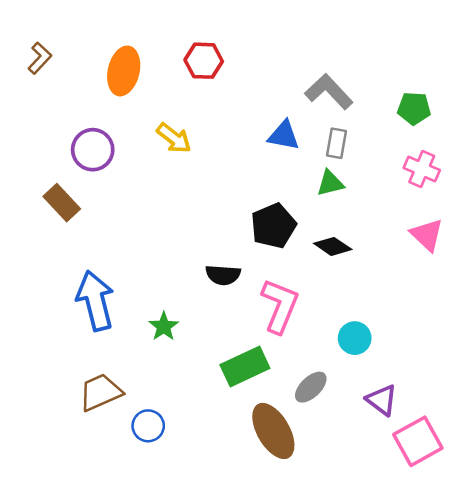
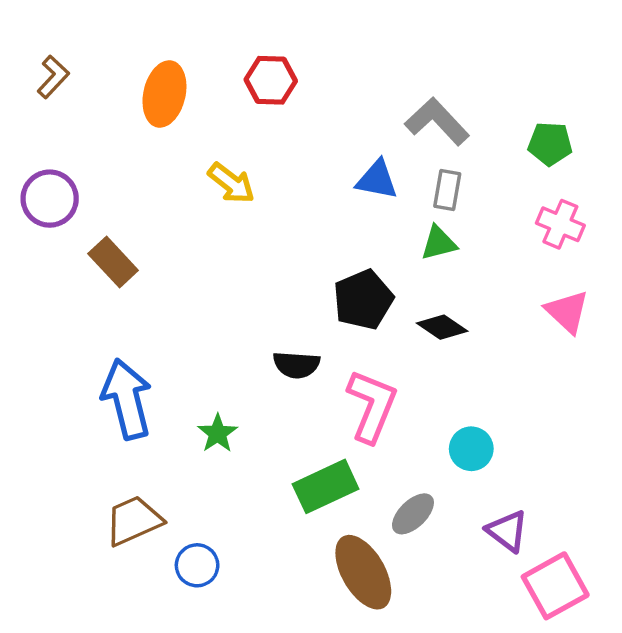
purple circle: (93, 150) -> (50, 199), moved
brown rectangle: (62, 203) -> (113, 262), moved

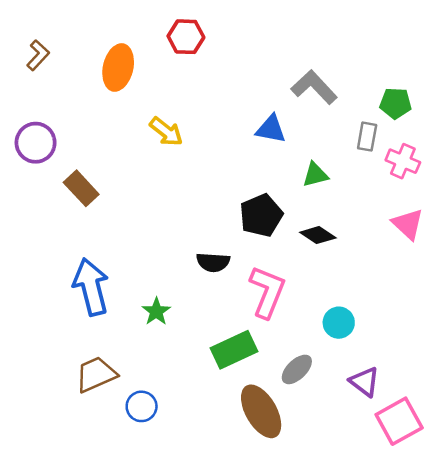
red hexagon: (271, 80) -> (186, 37), moved
gray rectangle: (447, 190) -> (367, 137), moved

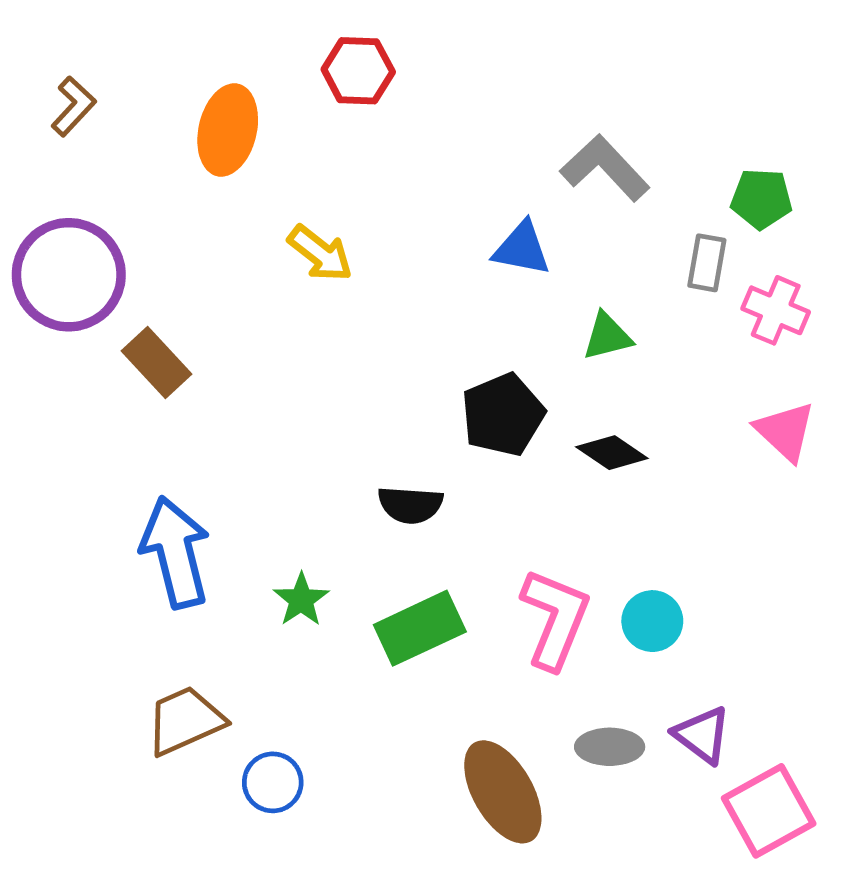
purple circle: (36, 143) -> (69, 275), size x1.4
pink L-shape: (267, 292) -> (555, 619), moved
green rectangle: (234, 350) -> (420, 628), moved
gray ellipse: (297, 369) -> (610, 747), moved, turned 44

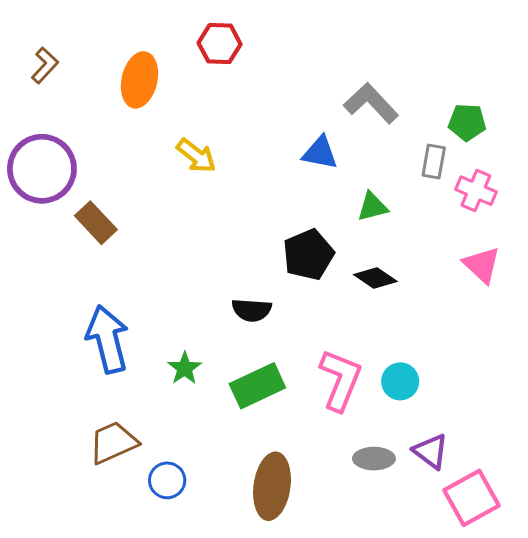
brown ellipse: (503, 792) -> (272, 486), moved, turned 38

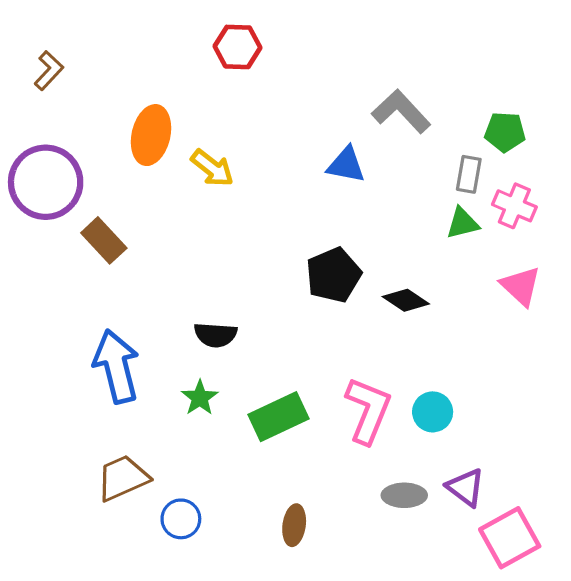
orange ellipse: (139, 80) -> (151, 135), moved
green triangle: (372, 207) -> (462, 223), moved
black semicircle: (252, 310) -> (215, 335), moved
brown ellipse: (272, 486) -> (294, 525), size x0.6

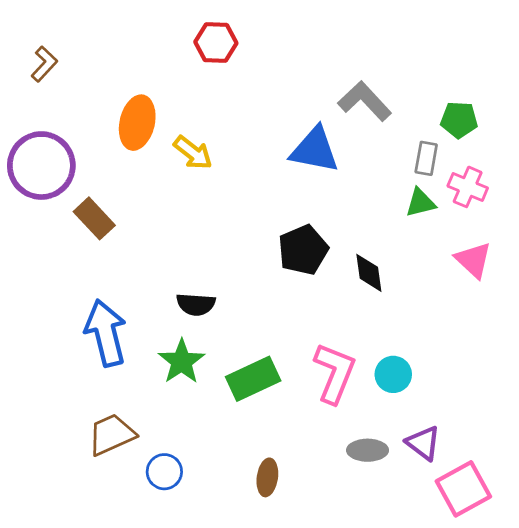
blue triangle: (346, 165) -> (315, 150), size x1.4
black diamond: (406, 300) -> (369, 273), turned 48
green star: (200, 398) -> (182, 362), size x1.4

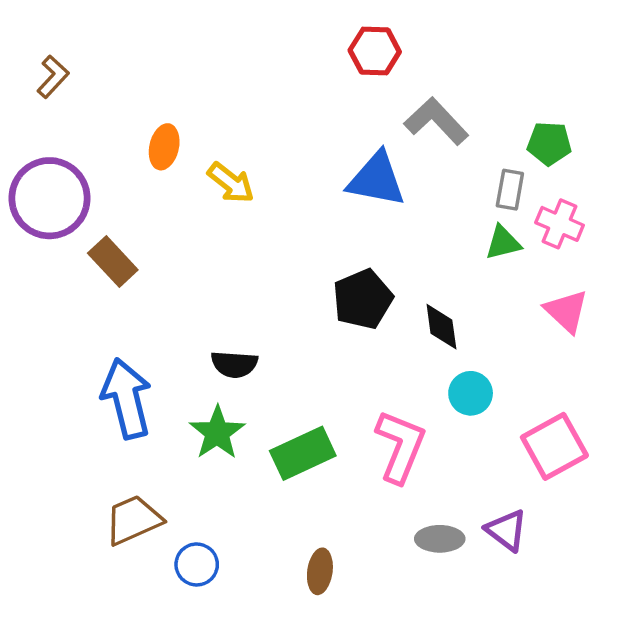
red hexagon: (216, 43) -> (375, 51), moved
orange ellipse: (137, 123) -> (164, 147), size x0.7
cyan circle: (393, 374) -> (471, 393), moved
pink square: (463, 489) -> (554, 446), moved

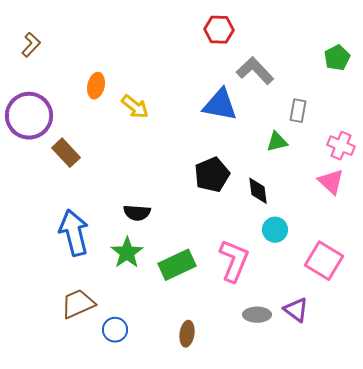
green pentagon: (549, 143) -> (337, 58), moved, turned -30
pink cross: (560, 224) -> (341, 146), moved
green triangle: (503, 243) -> (277, 142), moved
pink square: (554, 446) -> (324, 261), turned -30

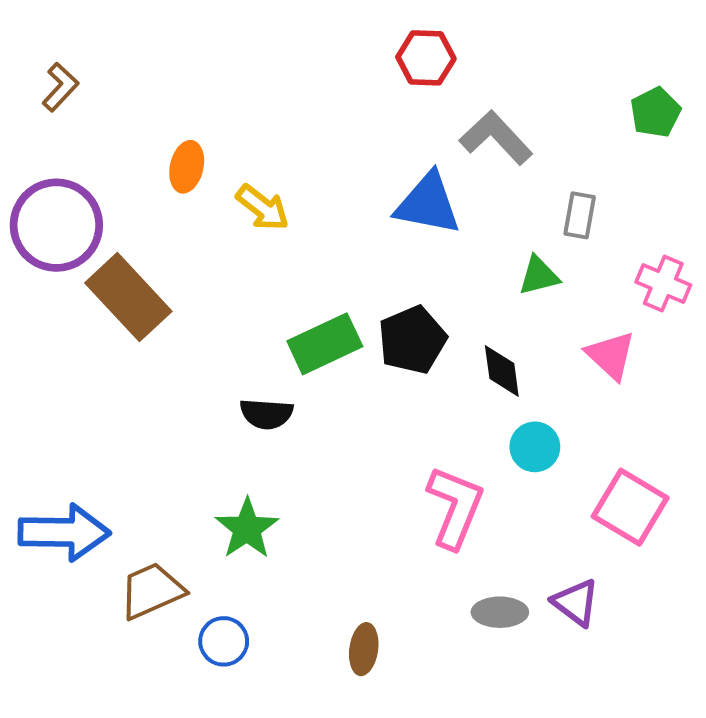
brown rectangle: (66, 153) -> (128, 297), size x1.5
pink triangle: (331, 182) -> (611, 355), moved
blue arrow: (74, 233) -> (64, 532), moved, turned 105
green star: (127, 253) -> (247, 529), moved
green rectangle: (177, 265) -> (325, 344), moved

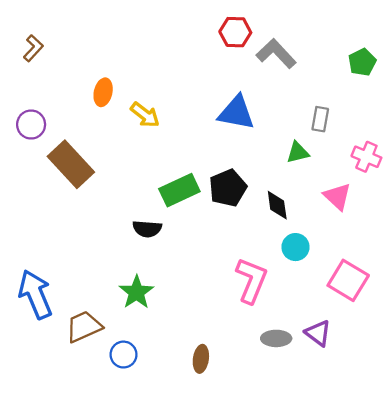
gray L-shape: (496, 138) -> (276, 54), moved
purple circle: (56, 225) -> (31, 125), size x0.6
blue arrow: (64, 532) -> (35, 294), turned -114

